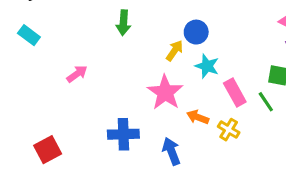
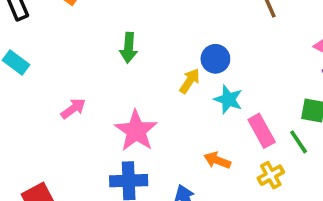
pink star: (165, 92) -> (136, 131), moved
yellow cross: (229, 130) -> (271, 175), moved, turned 30

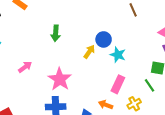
cyan star: (228, 99) -> (118, 55), moved
pink rectangle: (262, 131) -> (118, 84), moved, turned 54
orange arrow: (217, 160) -> (106, 105), moved

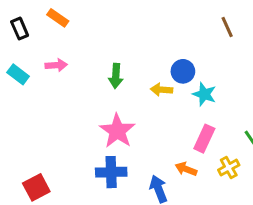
green arrow: (56, 33) -> (116, 76), moved
yellow arrow: (89, 52) -> (162, 90), turned -120
pink arrow: (25, 67) -> (56, 65), moved, turned 32

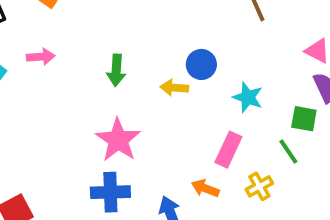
cyan star: (204, 94) -> (248, 97), moved

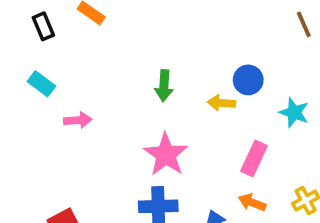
pink arrow: (41, 57) -> (78, 120), moved
pink rectangle: (228, 150) -> (254, 158), moved

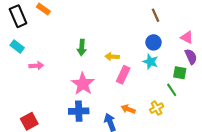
black rectangle: (43, 26) -> (18, 16), size x1.5
blue circle: (248, 80) -> (153, 42), moved
pink rectangle: (254, 158) -> (123, 75), moved

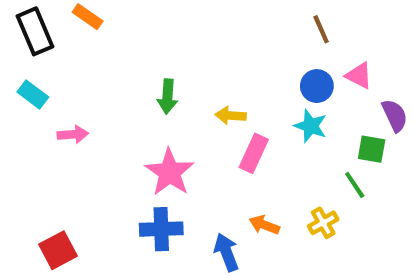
pink triangle: (187, 37) -> (359, 76), moved

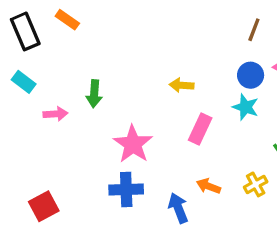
brown line: (321, 29) -> (254, 30), turned 45
green arrow: (167, 97) -> (94, 94), moved
yellow arrow: (231, 115) -> (182, 85), moved

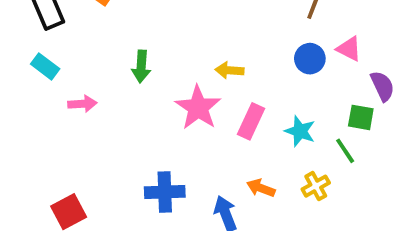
green arrow: (94, 94) -> (141, 66), moved
cyan star: (246, 107) -> (300, 131), moved
pink star: (133, 144) -> (198, 108), moved

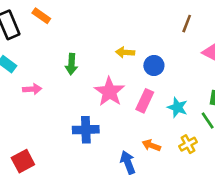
blue circle: (310, 59) -> (154, 65), moved
yellow arrow: (229, 70) -> (125, 52), moved
blue cross: (165, 192) -> (86, 130), moved

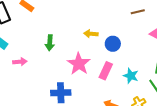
brown line: (187, 24) -> (138, 12), turned 56

